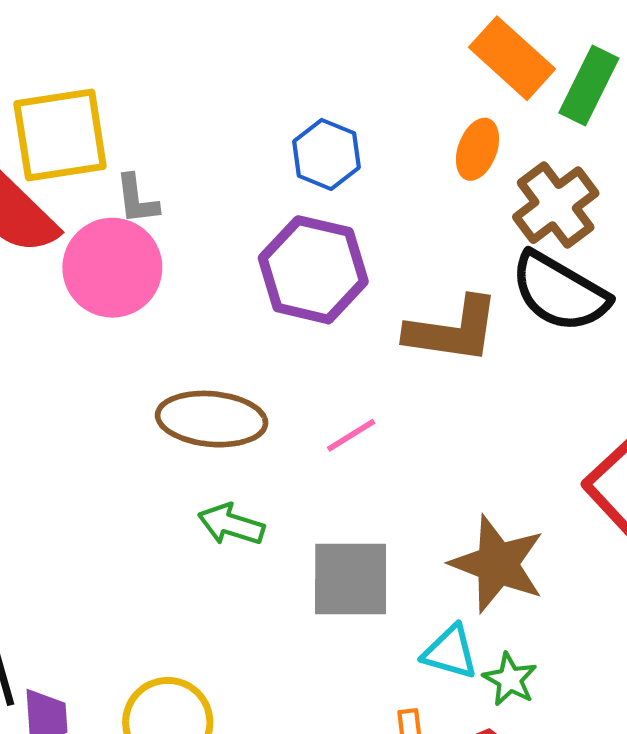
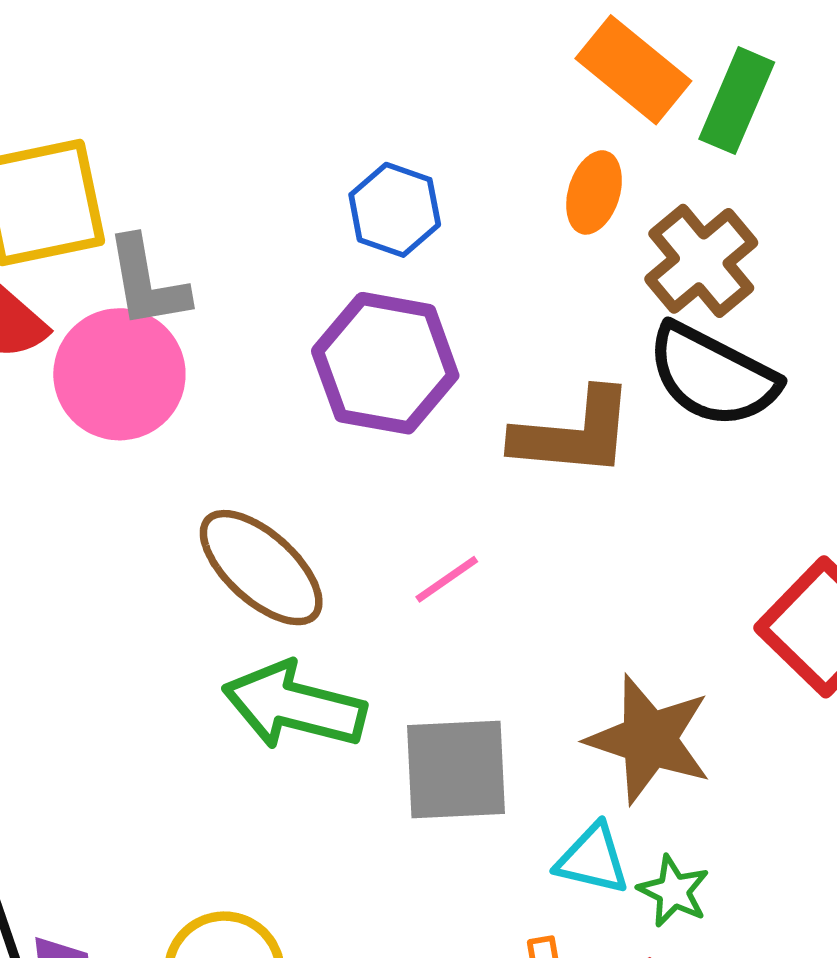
gray L-shape: (137, 199) -> (147, 282), size x1.4
brown ellipse: (212, 419) -> (261, 568), turned 40
green arrow: (231, 525) -> (294, 706), size x1.6

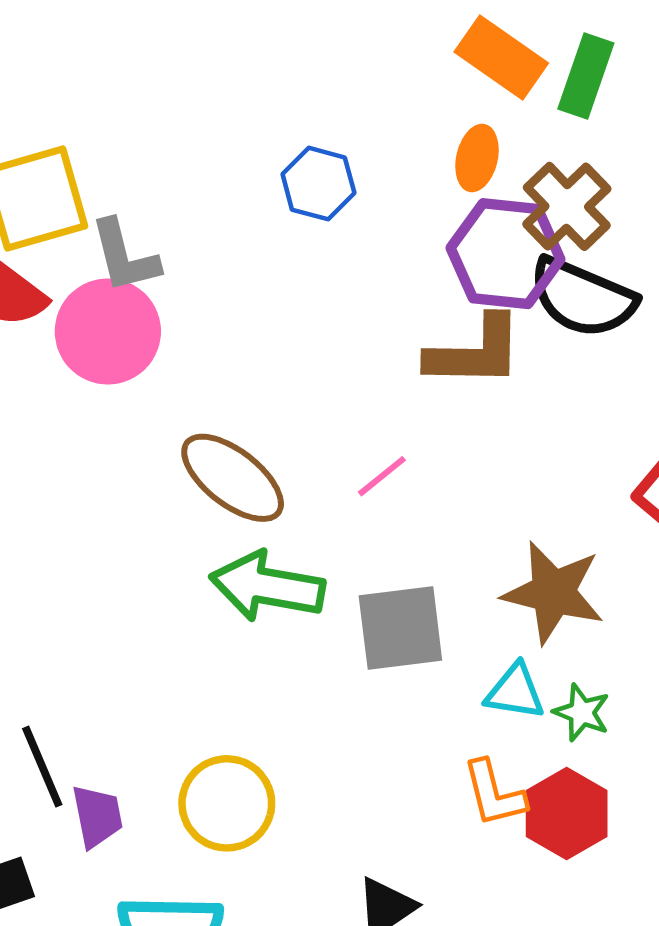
purple hexagon: (385, 363) -> (506, 254), moved

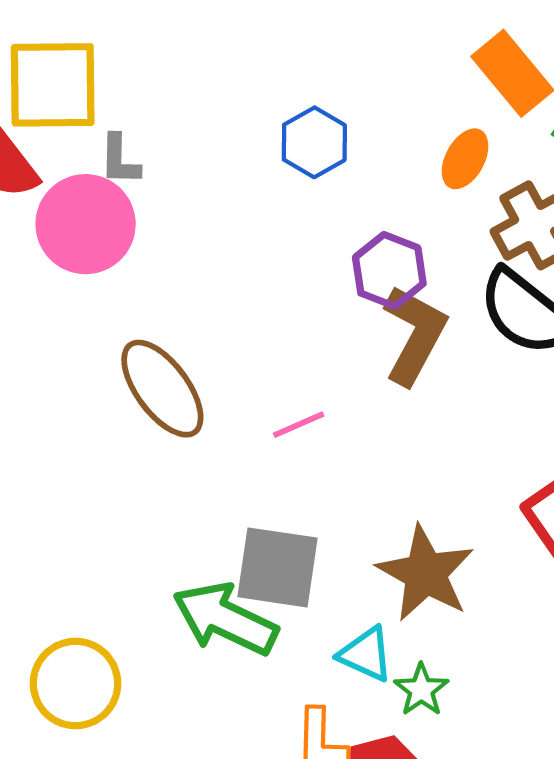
purple hexagon: (506, 254) -> (389, 270), moved, size x0.7
gray L-shape: (125, 256) -> (120, 160), size x0.7
brown L-shape: (475, 352) -> (414, 335), turned -78
green arrow: (267, 586) -> (225, 619), moved

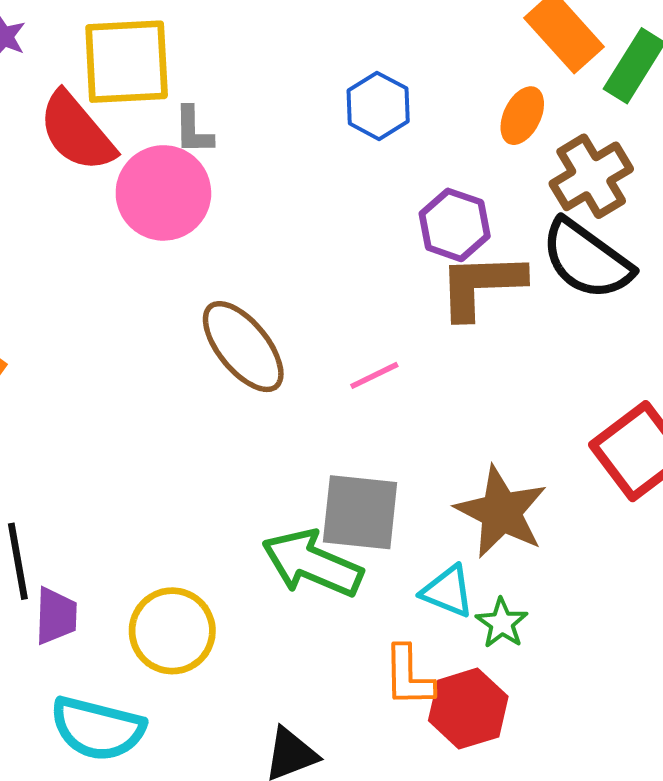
brown L-shape: (414, 335) -> (481, 285), turned -118

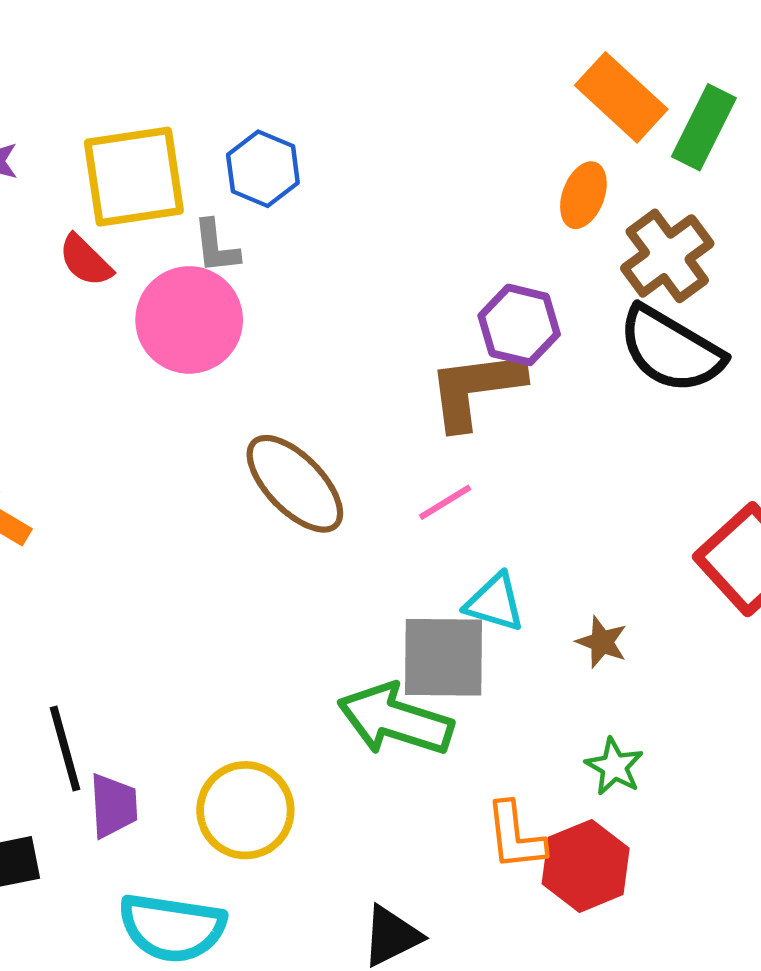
blue hexagon: (378, 106) -> (263, 169), moved
red semicircle: (77, 132) -> (85, 261), size x0.6
brown L-shape: (481, 285) -> (475, 389), moved
brown star: (501, 512) -> (602, 642), size x0.5
cyan triangle: (448, 591) -> (495, 603), moved

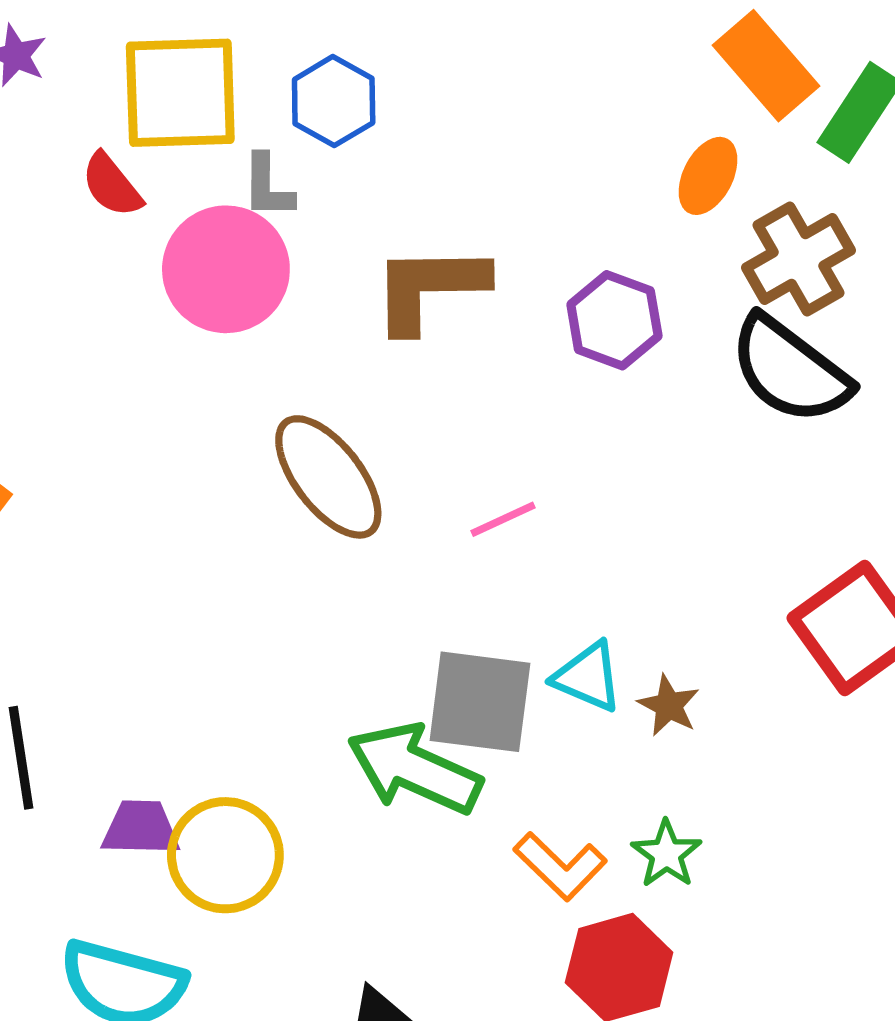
brown L-shape: (475, 389) -> (429, 288), moved
cyan triangle: (495, 603) -> (588, 677), moved
purple trapezoid: (113, 806) -> (141, 828), moved, turned -92
orange L-shape: (515, 836) -> (560, 866), moved, turned -46

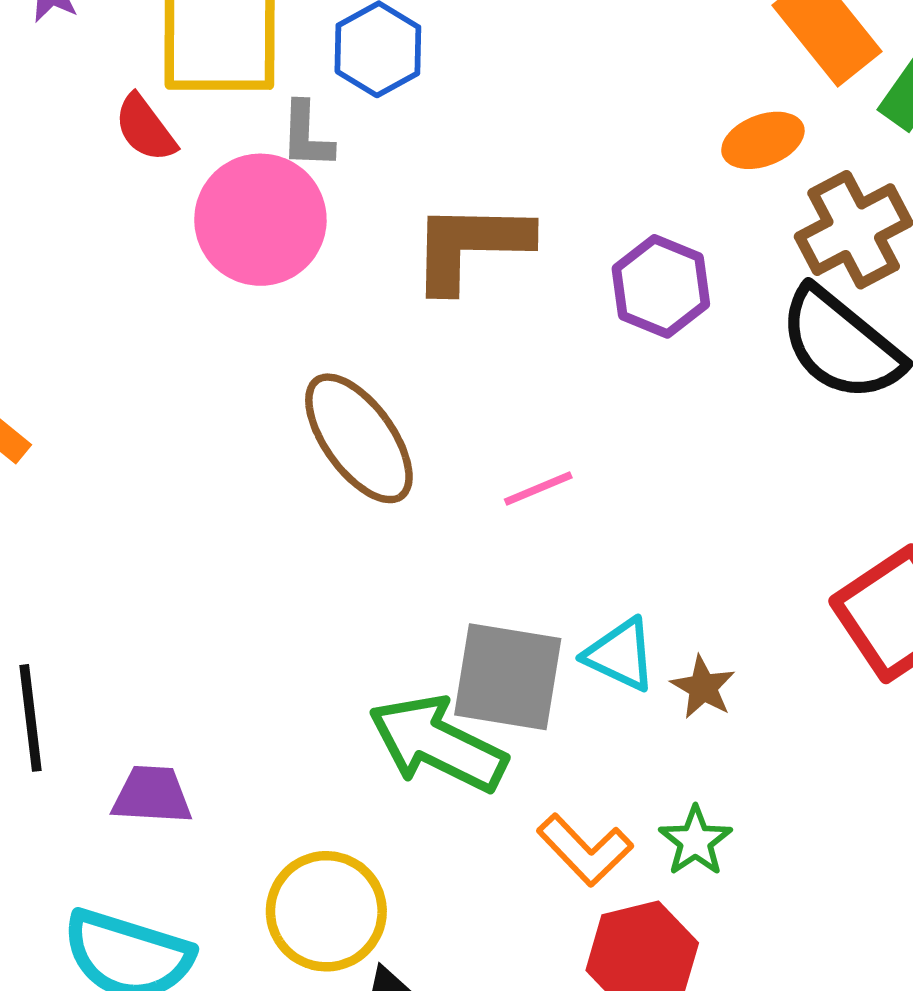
orange ellipse: (708, 176) -> (763, 140), turned 40
yellow circle: (225, 855) -> (326, 911), moved

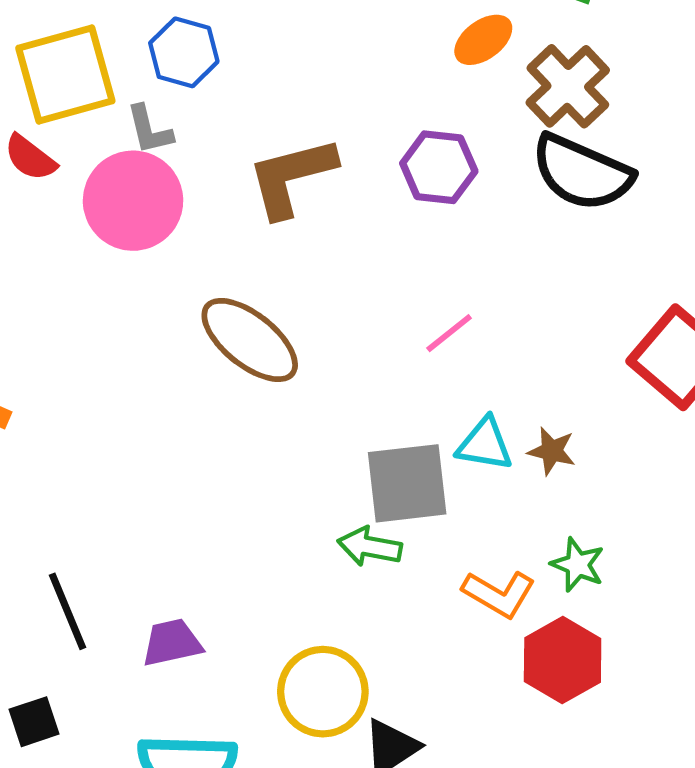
pink line: (538, 488) -> (449, 333), moved
green arrow: (438, 744) -> (370, 547), size x0.6

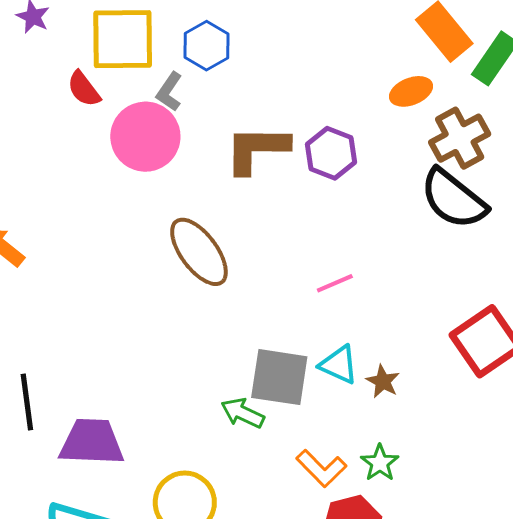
gray L-shape: (149, 130) -> (169, 92), turned 33
purple hexagon: (439, 167) -> (331, 153), moved
purple trapezoid: (172, 643) -> (92, 442), size x1.5

